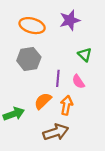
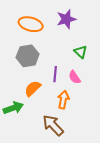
orange semicircle: (43, 101) -> (33, 88), moved
brown arrow: (56, 132) -> (53, 125), turned -115

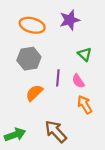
orange arrow: (63, 100) -> (85, 105), moved, turned -42
green arrow: (13, 108) -> (15, 135), moved

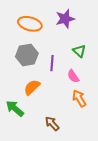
purple line: (58, 78) -> (52, 63), moved
brown arrow: (56, 131) -> (52, 124), size x0.7
green arrow: (15, 135) -> (15, 108), moved, turned -120

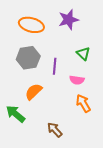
pink semicircle: (73, 76) -> (77, 80), turned -48

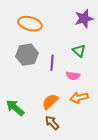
purple star: (68, 20) -> (84, 19), moved
orange semicircle: (34, 92) -> (50, 102), moved
orange arrow: (83, 103) -> (79, 98), turned -72

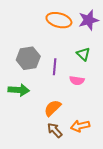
orange ellipse: (30, 24) -> (59, 20), moved
orange arrow: (79, 98) -> (80, 126), moved
green arrow: (15, 108) -> (19, 90), moved, turned 144

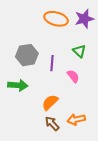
pink semicircle: (77, 80) -> (73, 76), turned -136

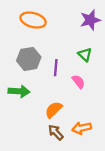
orange ellipse: (56, 19) -> (33, 20), moved

